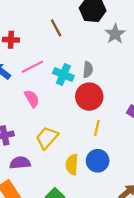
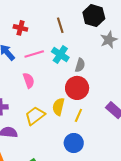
cyan cross: (63, 74) -> (60, 54), moved
yellow semicircle: (72, 165) -> (58, 107), moved

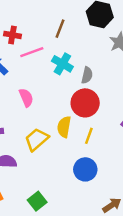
brown line: (60, 25) -> (60, 29), turned 42
pink line: (34, 54) -> (32, 52), moved

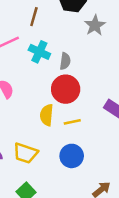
yellow line: (89, 136) -> (72, 122), turned 63
yellow trapezoid: (37, 139) -> (25, 153), moved, turned -115

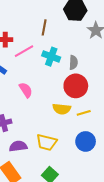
yellow semicircle: (47, 115) -> (62, 109), turned -84

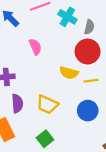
purple semicircle: (18, 146) -> (17, 103), turned 84

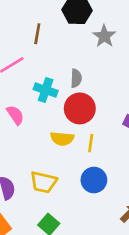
cyan cross: (67, 17) -> (46, 90), moved
yellow line: (91, 81) -> (91, 143), turned -64

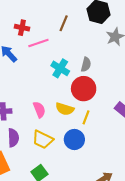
pink semicircle: (15, 115) -> (39, 110), moved
blue circle: (94, 180) -> (74, 139), moved

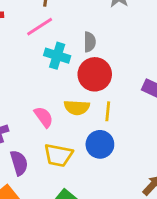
pink line: (38, 43) -> (40, 27), moved

